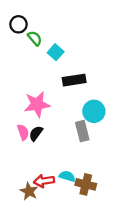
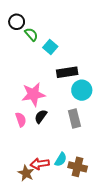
cyan circle: (94, 111) -> (82, 90), moved
black semicircle: (36, 133) -> (41, 116), moved
cyan semicircle: (67, 176) -> (61, 160), turned 104

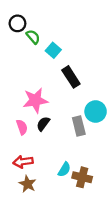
black rectangle: (67, 72) -> (71, 77), turned 66
cyan circle: (82, 90) -> (96, 111), moved
red arrow: (40, 164) -> (23, 162), moved

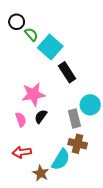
cyan square: (53, 50) -> (50, 47), size x1.6
cyan semicircle: (64, 169) -> (61, 160), size x1.5
brown cross: (82, 177) -> (78, 144), moved
brown star: (28, 184) -> (41, 173), moved

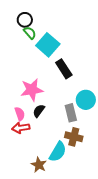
black circle: (17, 22) -> (25, 20), moved
red arrow: (22, 152) -> (21, 128), moved

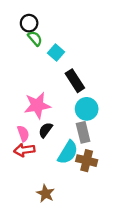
cyan square: (48, 45) -> (56, 53), size x0.6
cyan circle: (86, 100) -> (87, 109), moved
cyan semicircle: (58, 152) -> (68, 152), moved

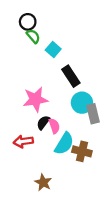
gray rectangle: (83, 132) -> (93, 114), moved
pink semicircle: (23, 134) -> (54, 126), moved

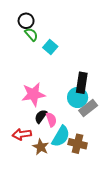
black rectangle: (71, 76) -> (82, 83), moved, turned 42
gray rectangle: (93, 114) -> (88, 108), turned 66
brown star: (43, 182) -> (41, 147), moved

